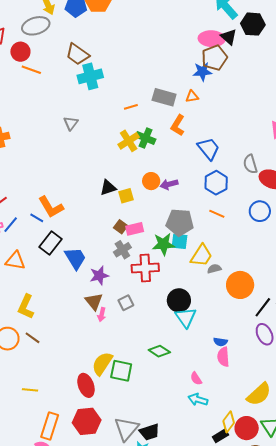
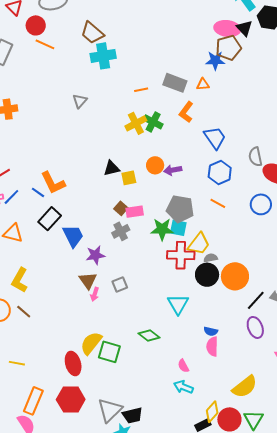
red cross: (145, 268) -> (181, 255), moved
black circle: (179, 300) -> (207, 275), moved

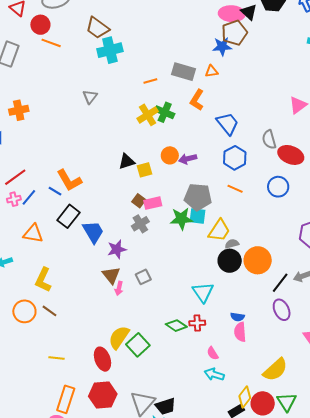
red cross: (181, 255) -> (197, 323), moved, size x0.6
green square: (109, 352) -> (138, 345), turned 35
yellow line: (17, 363) -> (56, 358), moved

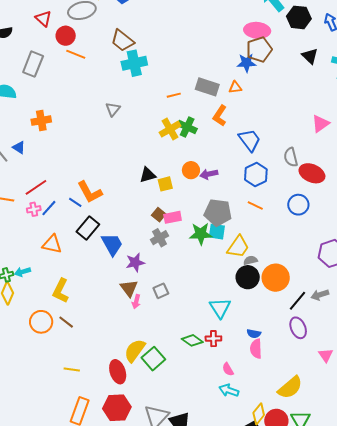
black triangle: (249, 12) -> (310, 56), moved

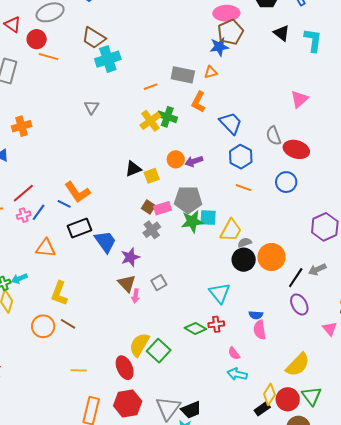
gray pentagon: (218, 213) -> (188, 200), moved
black rectangle: (88, 228) -> (80, 228), turned 35

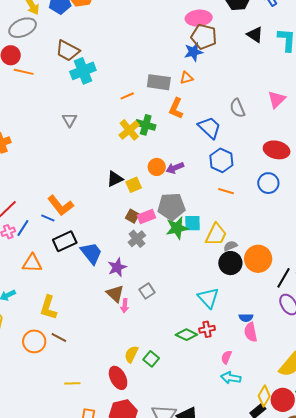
brown pentagon: (230, 32) -> (204, 37), turned -30
gray semicircle: (274, 136) -> (237, 108), moved
yellow semicircle: (139, 345) -> (131, 354), size x0.7
green square: (159, 351) -> (151, 359), size x0.7
pink semicircle: (234, 353) -> (226, 357), turned 64

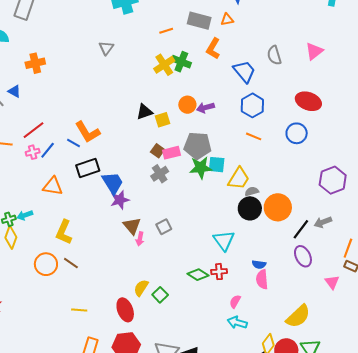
purple star: (117, 267) -> (120, 200), moved

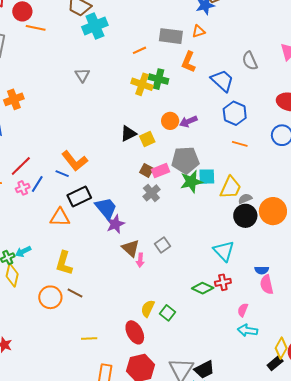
yellow cross: (164, 65) -> (142, 84), turned -30
orange triangle: (53, 186) -> (60, 217), moved

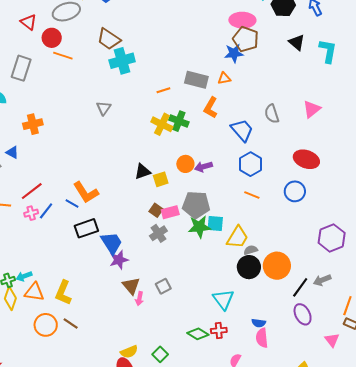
orange triangle: (60, 217) -> (34, 292), moved
yellow semicircle: (148, 308) -> (129, 352), moved, turned -144

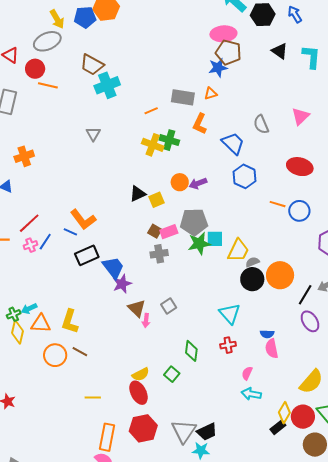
blue circle: (295, 191) -> (299, 211), moved
orange line: (252, 195) -> (278, 204), moved
gray cross: (158, 233) -> (159, 254), turned 30
green diamond: (198, 334) -> (191, 351), moved, turned 70

